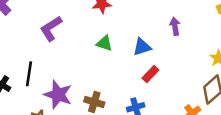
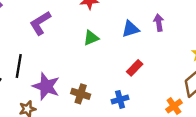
green triangle: (104, 43) -> (91, 38), turned -42
blue triangle: (142, 47) -> (130, 29), moved

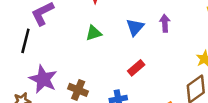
blue triangle: (130, 29) -> (135, 27), turned -36
black line: (19, 66) -> (25, 41), moved

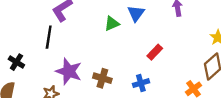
blue triangle: (135, 27) -> (136, 13), moved

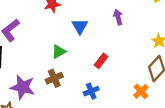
green triangle: (112, 24) -> (59, 51), moved
brown cross: (102, 78) -> (54, 78), moved, turned -35

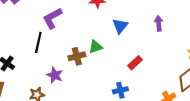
brown cross: (54, 78) -> (77, 56), moved
purple star: (23, 87) -> (55, 75), size x0.7

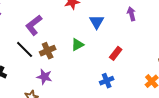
black line: (38, 42) -> (25, 49), turned -48
brown cross: (77, 56) -> (48, 51), moved

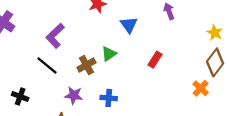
brown cross: (48, 51) -> (86, 65), moved
blue cross: (107, 81) -> (109, 98), moved, turned 32

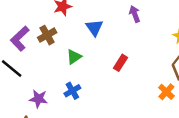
brown cross: (86, 65) -> (47, 35), moved
blue cross: (109, 98) -> (72, 91), moved, turned -35

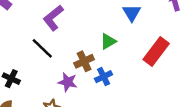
brown cross: (47, 35) -> (84, 61), moved
red rectangle: (121, 63) -> (156, 52), size x1.6

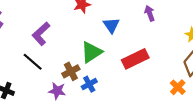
green triangle: (108, 41) -> (92, 52), size x1.5
red rectangle: (156, 52) -> (135, 59), turned 30

